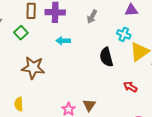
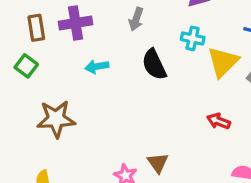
black semicircle: (106, 57) -> (154, 64), moved

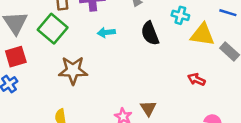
yellow triangle: (223, 62) -> (202, 35), turned 50
green square: (26, 66) -> (53, 29), size x1.6

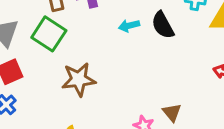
cyan arrow: (106, 32) -> (129, 26), moved

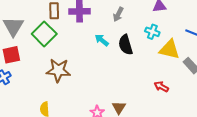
cyan arrow: (129, 26) -> (102, 40), turned 40

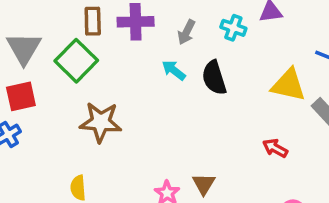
gray arrow: (118, 14) -> (186, 32), moved
cyan cross: (152, 32) -> (233, 28), moved

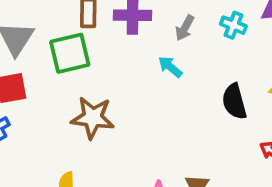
green square: (76, 61) -> (70, 53), turned 30
black semicircle: (214, 78) -> (234, 102), moved

